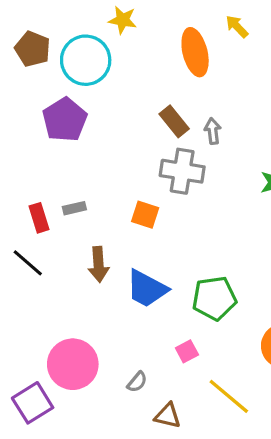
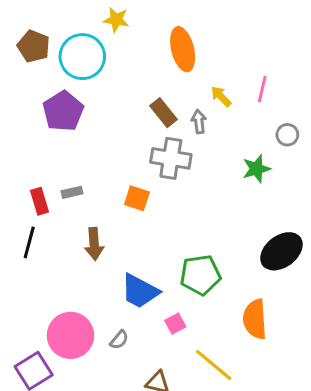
yellow arrow: (237, 26) -> (221, 96), moved
black line: (28, 263) -> (29, 242), turned 64
blue trapezoid: (147, 289) -> (140, 291), moved
gray semicircle: (137, 382) -> (119, 340), moved

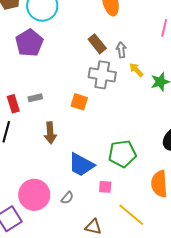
yellow arrow: (221, 96) -> (136, 70), moved
pink square: (175, 324) -> (105, 187), turned 32

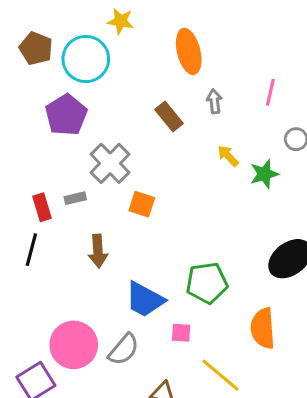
gray arrow: (121, 50) -> (214, 101), moved
gray cross: (102, 75) -> (110, 163), moved, turned 36
gray semicircle: (67, 198) -> (124, 349), size x1.6

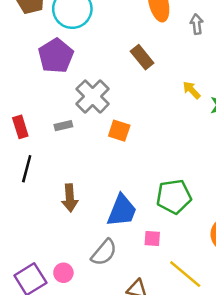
gray arrow: (214, 101) -> (197, 24), moved
red rectangle: (42, 207) -> (20, 127), moved
brown arrow: (98, 251) -> (70, 198), moved
blue trapezoid: (145, 300) -> (122, 211), turned -96
pink circle: (74, 345) -> (63, 273), moved, size x0.5

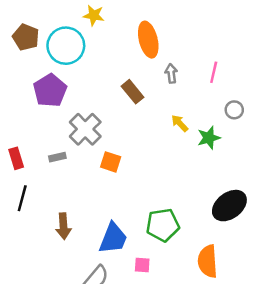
gray arrow: (197, 24) -> (171, 74), moved

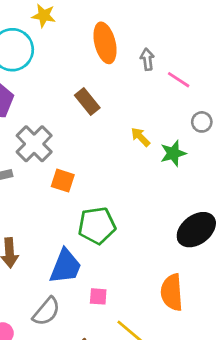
pink line: (214, 72) -> (179, 80), turned -70
gray arrow: (171, 74) -> (147, 59), moved
green pentagon: (163, 225) -> (97, 226), moved

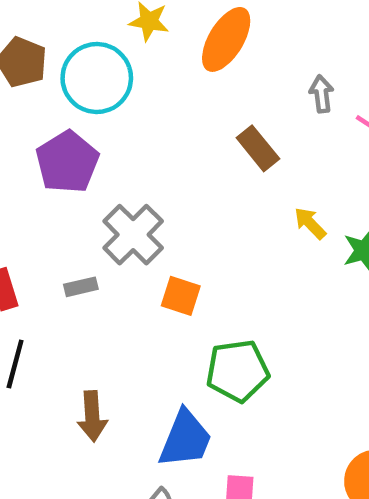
orange ellipse: (105, 43) -> (226, 39), moved, turned 45
brown rectangle: (87, 102) -> (258, 148), moved

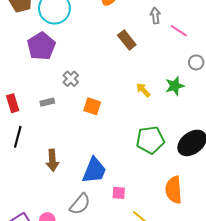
yellow arrow: (310, 223) -> (143, 90), moved
gray cross: (133, 235) -> (71, 79), size x0.6
green pentagon: (237, 371) -> (150, 140), moved

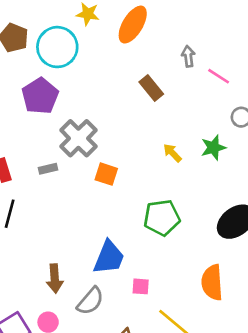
gray cross: (71, 79) -> (78, 138), size x1.8
green pentagon: (150, 140) -> (162, 218), moved
brown arrow: (52, 160) -> (55, 279), moved

